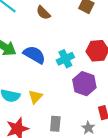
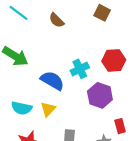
blue semicircle: (34, 55) -> (52, 81), moved

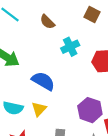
cyan cross: (80, 69) -> (70, 47), moved
purple hexagon: (100, 95) -> (90, 110), moved

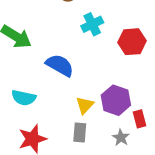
yellow triangle: (39, 109) -> (85, 105), moved

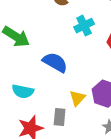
gray rectangle: (80, 133) -> (60, 117), moved

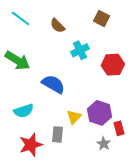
cyan semicircle: (23, 91) -> (24, 111), turned -30

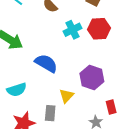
red hexagon: (113, 65) -> (99, 29), moved
purple hexagon: (100, 113) -> (92, 78), moved

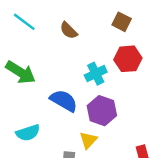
cyan cross: (73, 30) -> (96, 74), moved
purple hexagon: (92, 78) -> (102, 111), moved

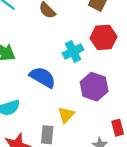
purple hexagon: (102, 111) -> (94, 87), moved

